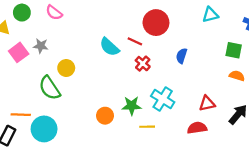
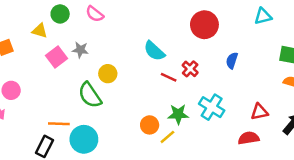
red line: (135, 41) -> (169, 77), moved
yellow line: (147, 127) -> (167, 137), moved, turned -40

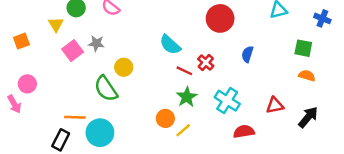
yellow triangle: (40, 31) -> (56, 24), turned 42
green star: (178, 114) -> (187, 97), moved, turned -30
red semicircle: (249, 138) -> (244, 131), moved

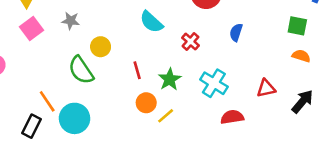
pink square: (73, 51) -> (32, 28), moved
red line: (184, 71) -> (137, 70), moved, turned 49
orange line: (75, 117) -> (47, 101), turned 54

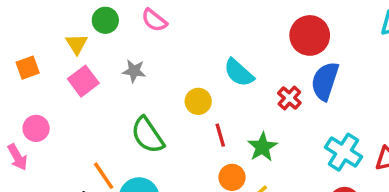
blue semicircle: (236, 32) -> (325, 81), moved, size x1.6
yellow circle: (101, 47) -> (198, 101), moved
cyan cross: (214, 83) -> (343, 152), moved

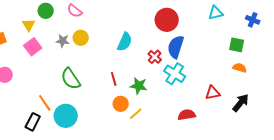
cyan semicircle: (239, 73) -> (125, 42), turned -108
yellow circle: (198, 101) -> (81, 38), moved
green star: (262, 147) -> (139, 86), turned -30
cyan cross: (343, 152) -> (175, 74), moved

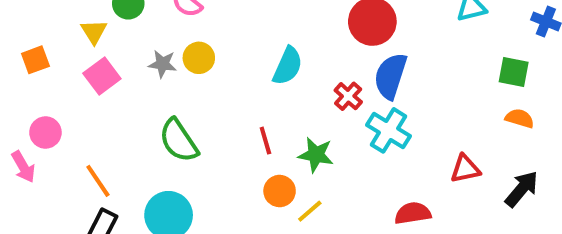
orange line: (45, 103) -> (98, 181), moved

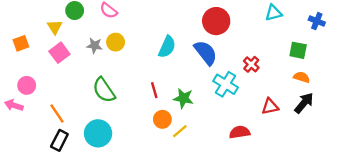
blue semicircle: (391, 76) -> (206, 53), moved, turned 124
red cross: (348, 96) -> (251, 64), moved
pink arrow: (23, 167) -> (14, 105), turned 138
black arrow: (522, 189) -> (304, 103), moved

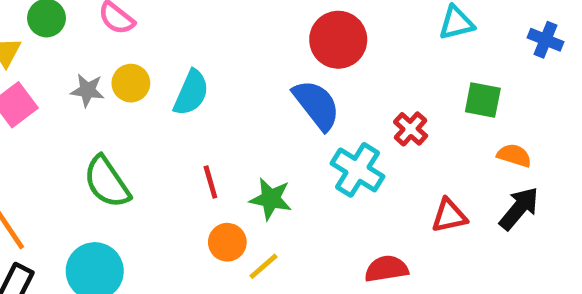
cyan semicircle: (167, 47) -> (191, 93), moved
green square: (298, 50) -> (483, 100), moved

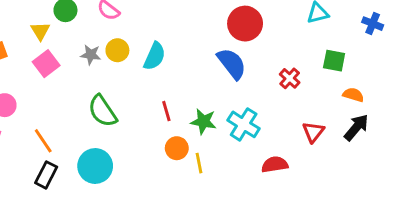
cyan cross: (357, 170) -> (244, 124), moved
red triangle: (449, 216) -> (313, 132), turned -40
yellow line: (263, 266) -> (199, 163), turned -60

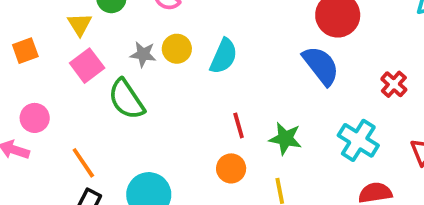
green semicircle: (103, 111) -> (126, 99), moved
cyan cross: (244, 124) -> (358, 140), moved
orange circle: (177, 148) -> (231, 168), moved

